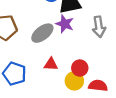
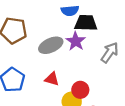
gray arrow: (99, 27) -> (110, 53), turned -150

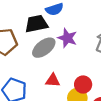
black trapezoid: (86, 23) -> (36, 24), moved

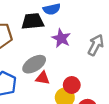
gray ellipse: (44, 48) -> (34, 64), moved

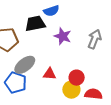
gray ellipse: (34, 64) -> (25, 65), moved

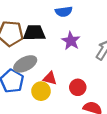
black trapezoid: (35, 24) -> (34, 33), moved
yellow circle: (71, 90) -> (41, 91), moved

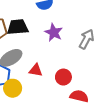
yellow circle: (41, 91) -> (13, 88), moved

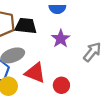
red triangle: (36, 70) -> (35, 73), size x1.5

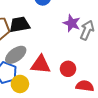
purple star: (61, 39) -> (72, 23), moved

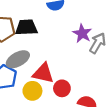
red circle: (68, 69) -> (62, 88), moved
yellow circle: (20, 84) -> (32, 91), moved

